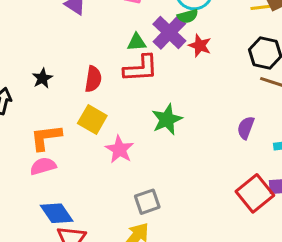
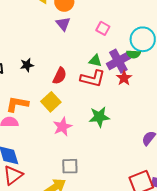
red star: (200, 46) -> (124, 78), moved

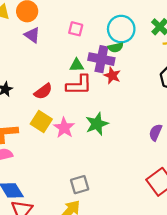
purple cross: (118, 61) -> (101, 59), turned -35
red semicircle: (60, 76) -> (43, 91), turned 42
pink star: (62, 127) -> (64, 128), moved

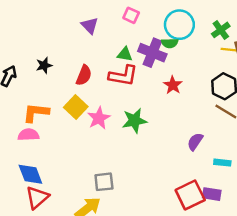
purple triangle: (32, 35) -> (90, 26), moved
red star: (112, 76) -> (173, 85), moved
red semicircle: (43, 91) -> (84, 75), turned -42

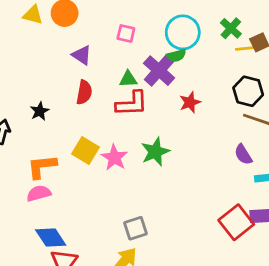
purple cross: (152, 53) -> (159, 71), turned 32
red semicircle: (84, 75) -> (84, 92), moved
red star: (173, 85) -> (190, 102), turned 30
purple semicircle: (195, 142) -> (243, 154), moved, turned -54

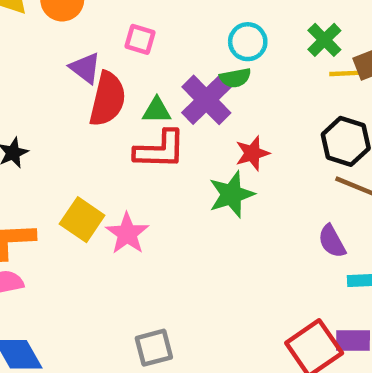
cyan circle: (183, 32) -> (248, 42), size x0.7
pink square: (126, 34) -> (140, 39), moved
red semicircle: (84, 92) -> (108, 99), moved, size x1.4
green star: (155, 152) -> (231, 194), moved

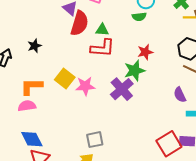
purple cross: (206, 100) -> (122, 89), moved
pink star: (127, 234) -> (85, 86), turned 30

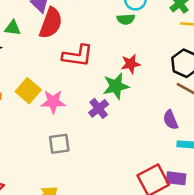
green triangle: (102, 30) -> (13, 28), moved
purple cross: (122, 89) -> (99, 108), size x0.7
gray square: (95, 140) -> (59, 144), moved

